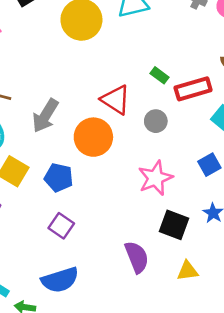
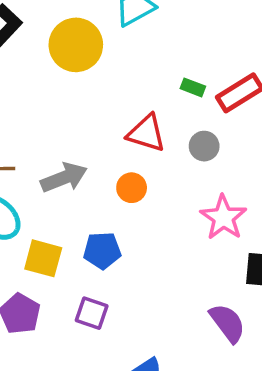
gray arrow: (45, 116) -> (64, 178), turned -128
orange circle: (93, 137) -> (132, 188), size x0.6
purple square: (61, 226) -> (92, 313), moved

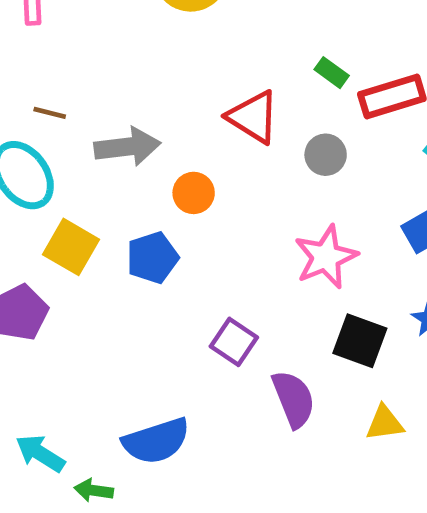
orange circle: (132, 188) -> (194, 193), moved
blue pentagon: (102, 251) -> (152, 258), turned -30
purple square: (92, 313) -> (234, 342), moved

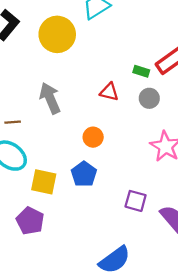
green rectangle: (332, 73) -> (141, 71), moved
red triangle: (253, 117) -> (109, 92), size x0.7
gray arrow: (127, 147) -> (50, 98), moved, turned -88

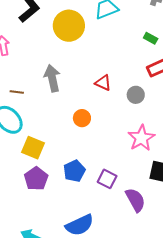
green rectangle: (141, 71) -> (151, 38), moved
blue pentagon: (84, 174) -> (74, 171), moved
purple pentagon: (30, 221) -> (36, 179), moved

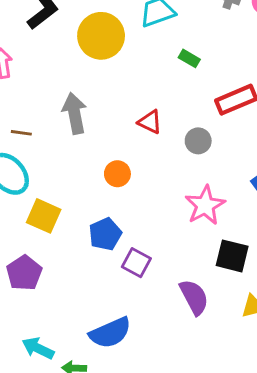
green rectangle: (151, 38) -> (189, 58), moved
blue pentagon: (74, 171) -> (105, 234), moved
purple pentagon: (36, 179) -> (24, 273), moved
purple square: (107, 179) -> (136, 263), moved

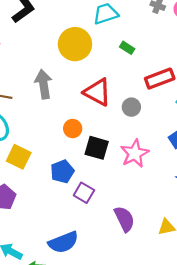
yellow circle: (101, 36) -> (75, 44), moved
red triangle: (150, 122) -> (97, 92), size x1.6
black square: (232, 256) -> (97, 148), moved

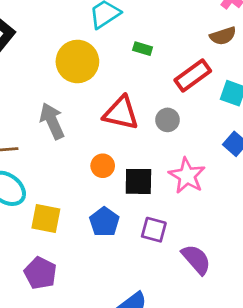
purple square: (84, 193) -> (154, 230), moved

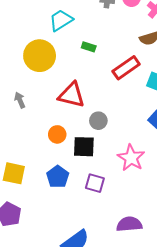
gray circle: (168, 120) -> (98, 121), moved
gray arrow: (52, 121) -> (20, 100), size x0.6
pink star: (187, 176) -> (131, 158), moved
purple semicircle: (196, 259) -> (129, 224), moved, turned -55

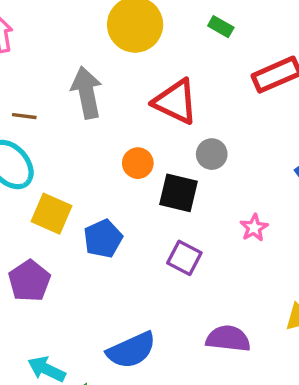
gray arrow: (20, 100) -> (87, 93), size x1.8
pink star: (131, 158) -> (254, 228), size x0.6
blue pentagon: (58, 177) -> (103, 239), moved

